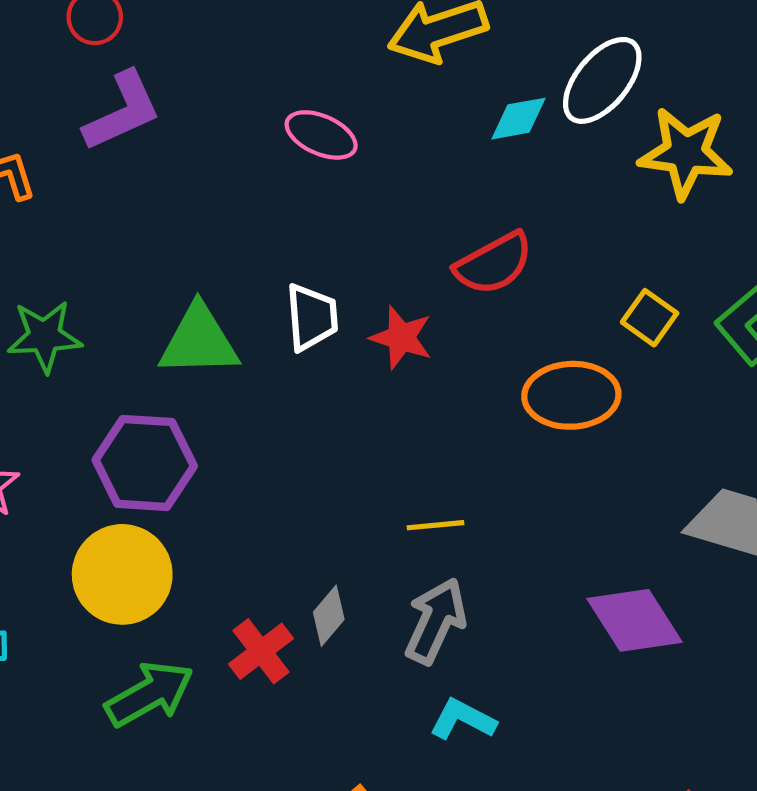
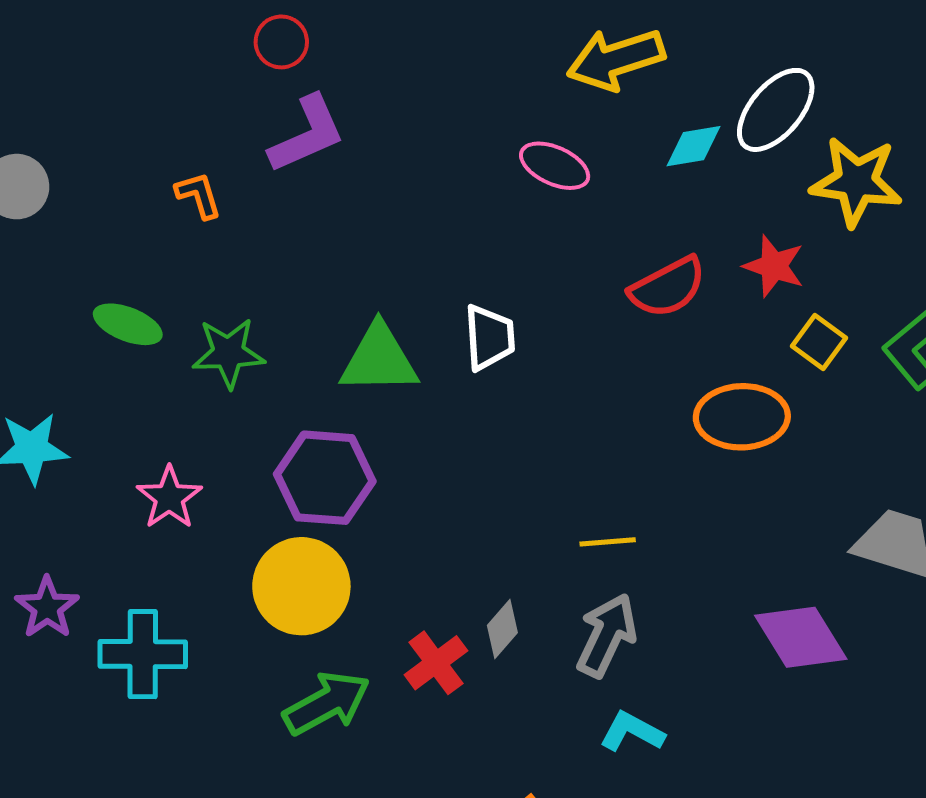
pink ellipse: (321, 135) -> (555, 166), moved
red star: (401, 338) -> (774, 266), moved

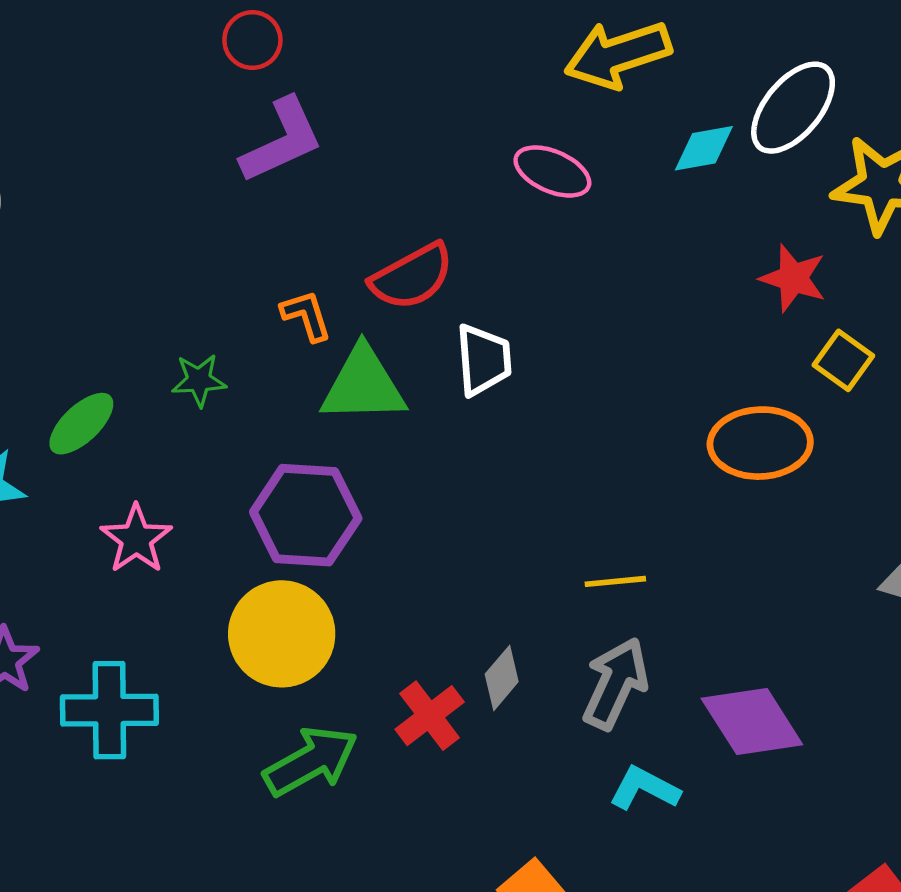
orange L-shape: (199, 195) -> (306, 316), moved
red semicircle: (668, 287) -> (412, 277), moved
green ellipse: (128, 324) -> (81, 424), moved, turned -64
green star: (228, 353) -> (199, 380), size x0.7
purple diamond: (801, 637) -> (752, 722), moved

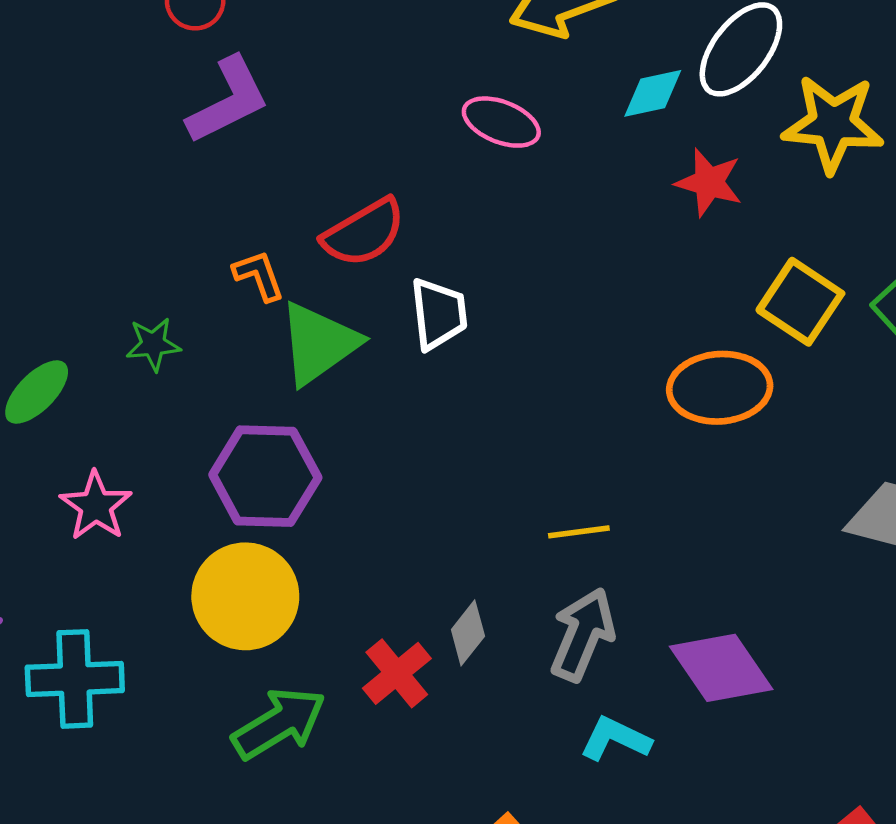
red star: (793, 278) -> (709, 182), moved
yellow square: (843, 360) -> (800, 302), size x1.4
green triangle: (363, 385) -> (319, 343), turned -32

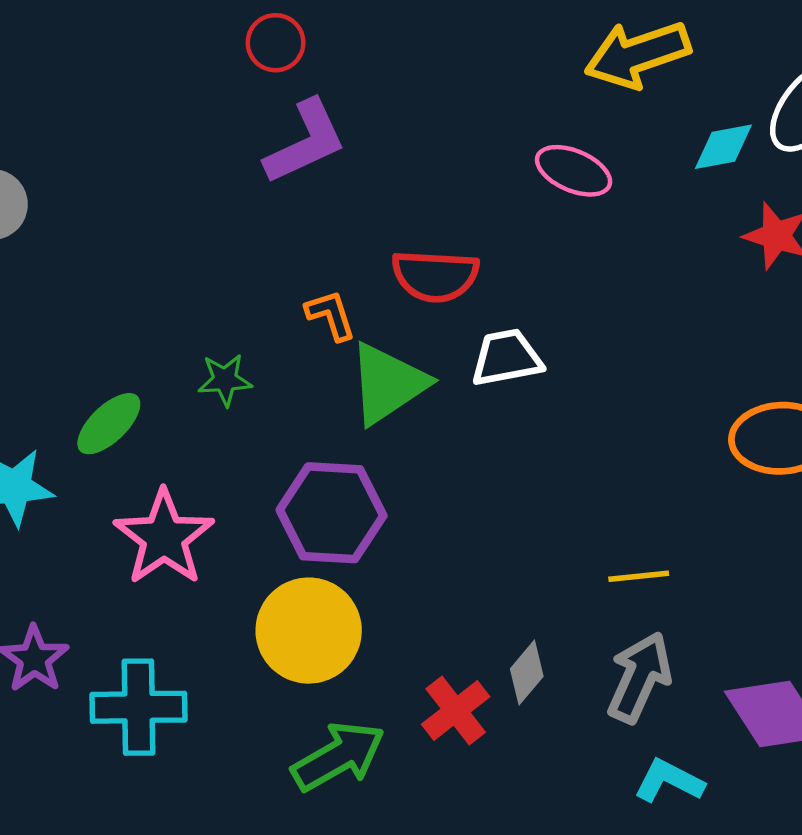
red semicircle: (364, 233) -> (435, 276), turned 32
white trapezoid: (439, 314) -> (507, 358), turned -96
pink star: (96, 506) -> (164, 537), size x1.4

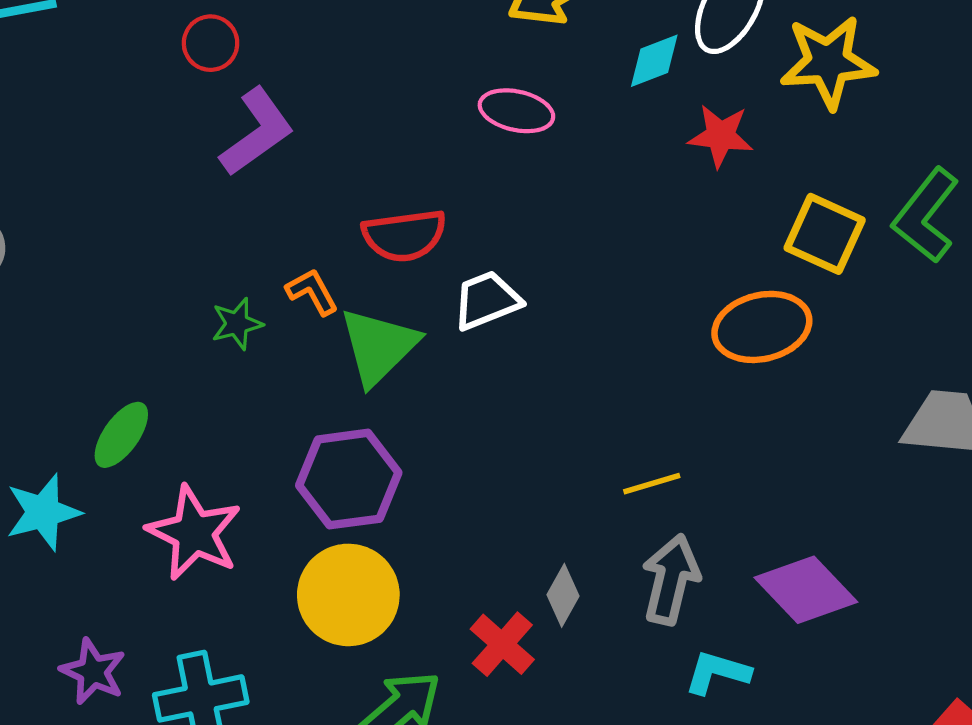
green star: (225, 380) -> (237, 324), moved

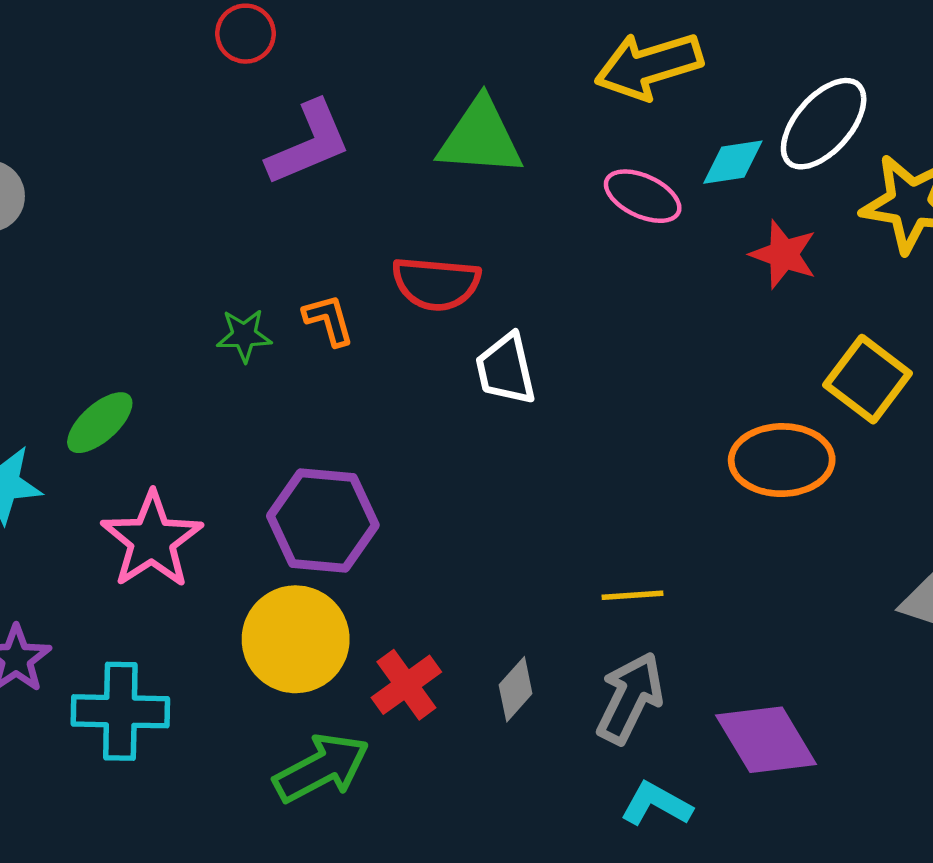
red circle: (211, 43) -> (246, 34), moved
pink ellipse: (516, 111) -> (643, 196), moved
white trapezoid: (487, 300) -> (506, 369), turned -94
green triangle: (379, 346) -> (480, 137), moved, turned 36
red cross: (502, 644) -> (406, 685), moved

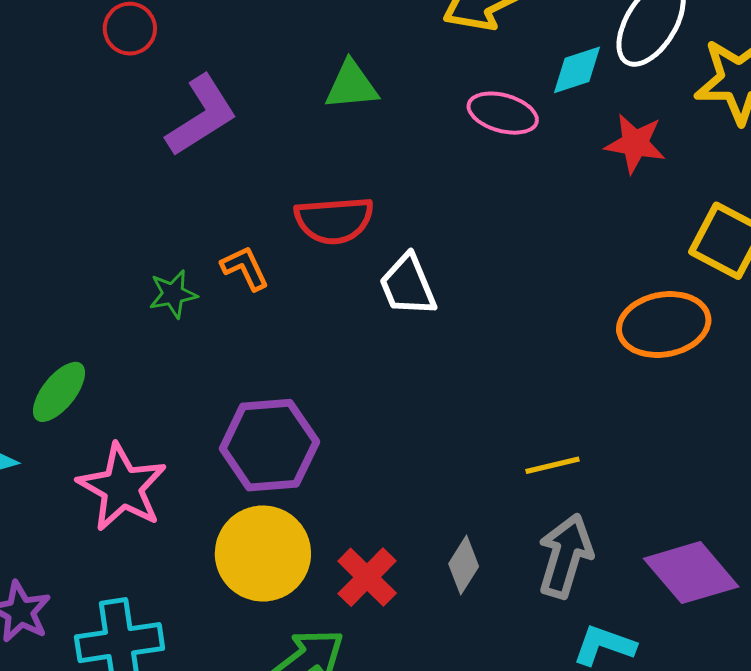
green triangle: (480, 137) -> (351, 85), size x0.7

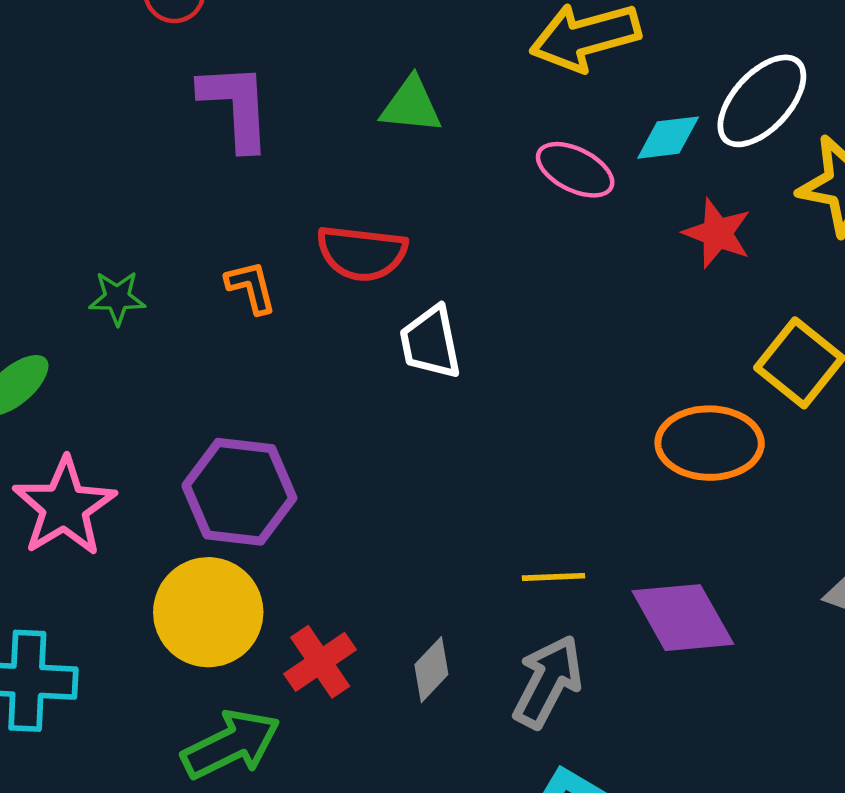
purple L-shape: (202, 116) -> (236, 106), turned -72
green star: (173, 294) -> (117, 298), moved
purple diamond: (691, 573) -> (683, 618), moved

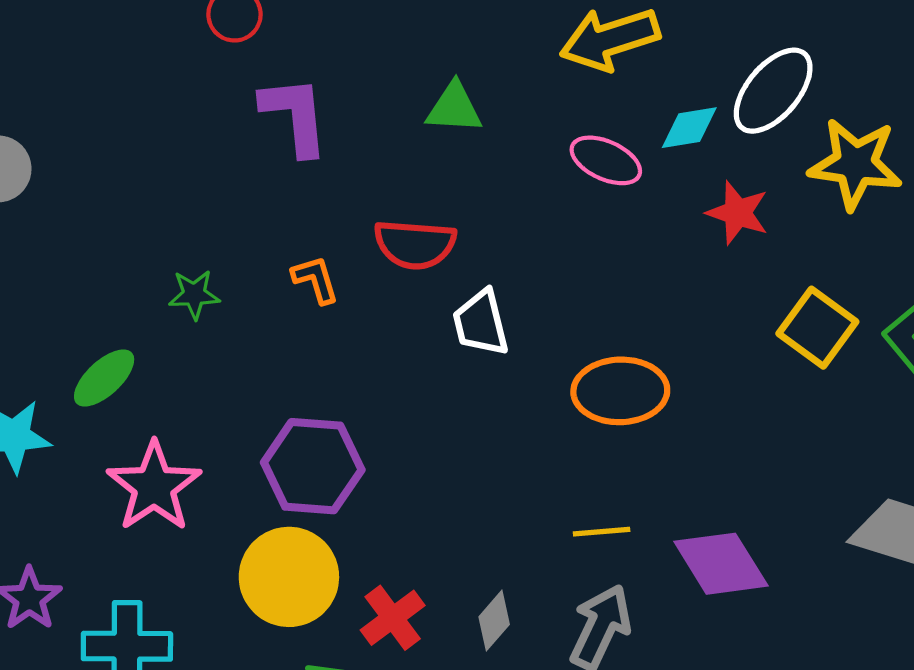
orange ellipse: (710, 443) -> (620, 391), moved

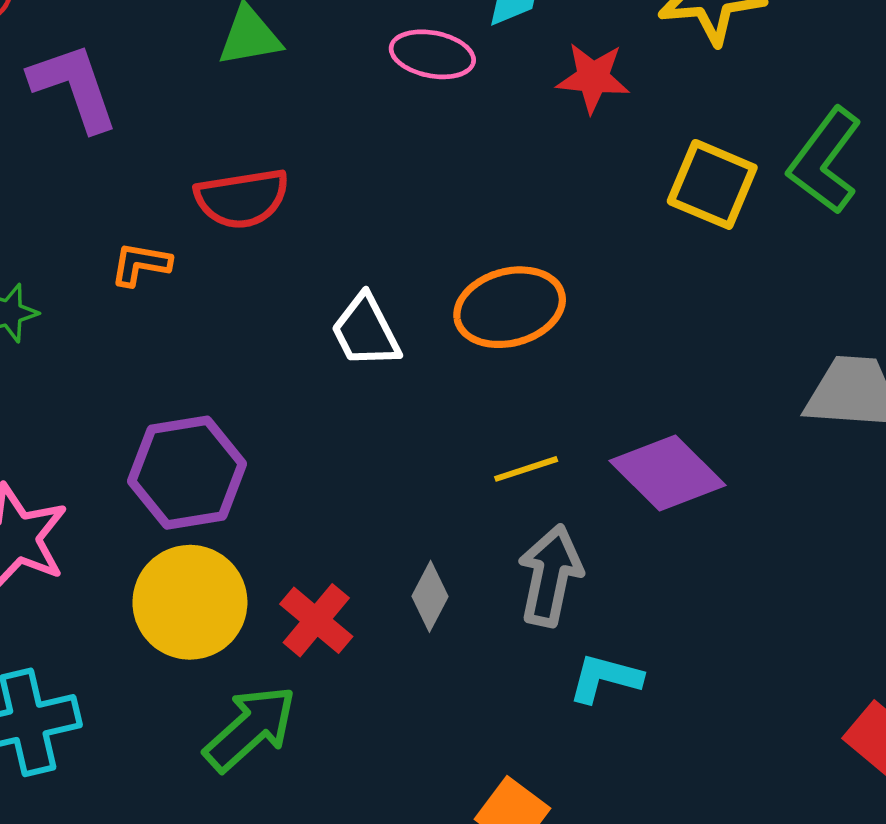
orange L-shape: (315, 280) -> (141, 264), turned -50
white trapezoid: (481, 323) -> (366, 331), moved

